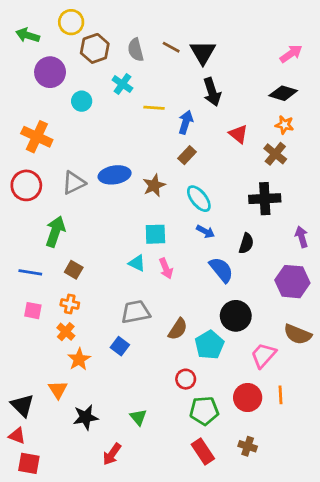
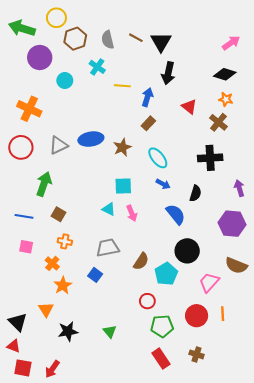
green arrow: (28, 35) -> (22, 28), size x1.4
black arrow: (212, 92) -> (168, 73), turned 30
orange cross: (70, 304) -> (65, 241), moved
red arrow: (112, 454) -> (52, 369), moved

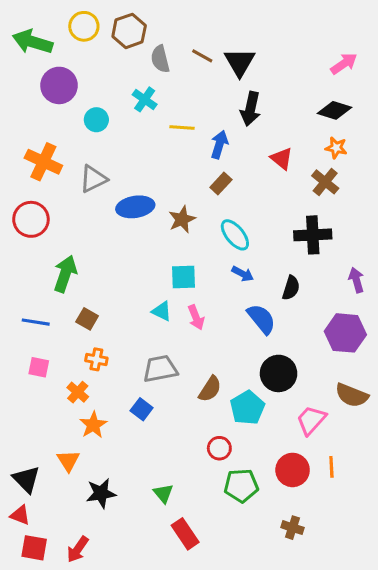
brown hexagon: (75, 39) -> (129, 31), moved
gray triangle: (59, 145) -> (93, 179), moved
red rectangle: (161, 359) -> (185, 534), moved

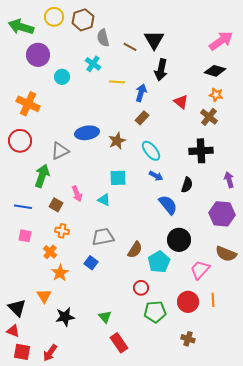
brown line: (202, 56) -> (130, 47), moved
pink arrow: (344, 64) -> (221, 41), size x1.4
gray triangle: (93, 179) -> (60, 151), moved
pink arrow: (196, 317) -> (77, 194), moved

